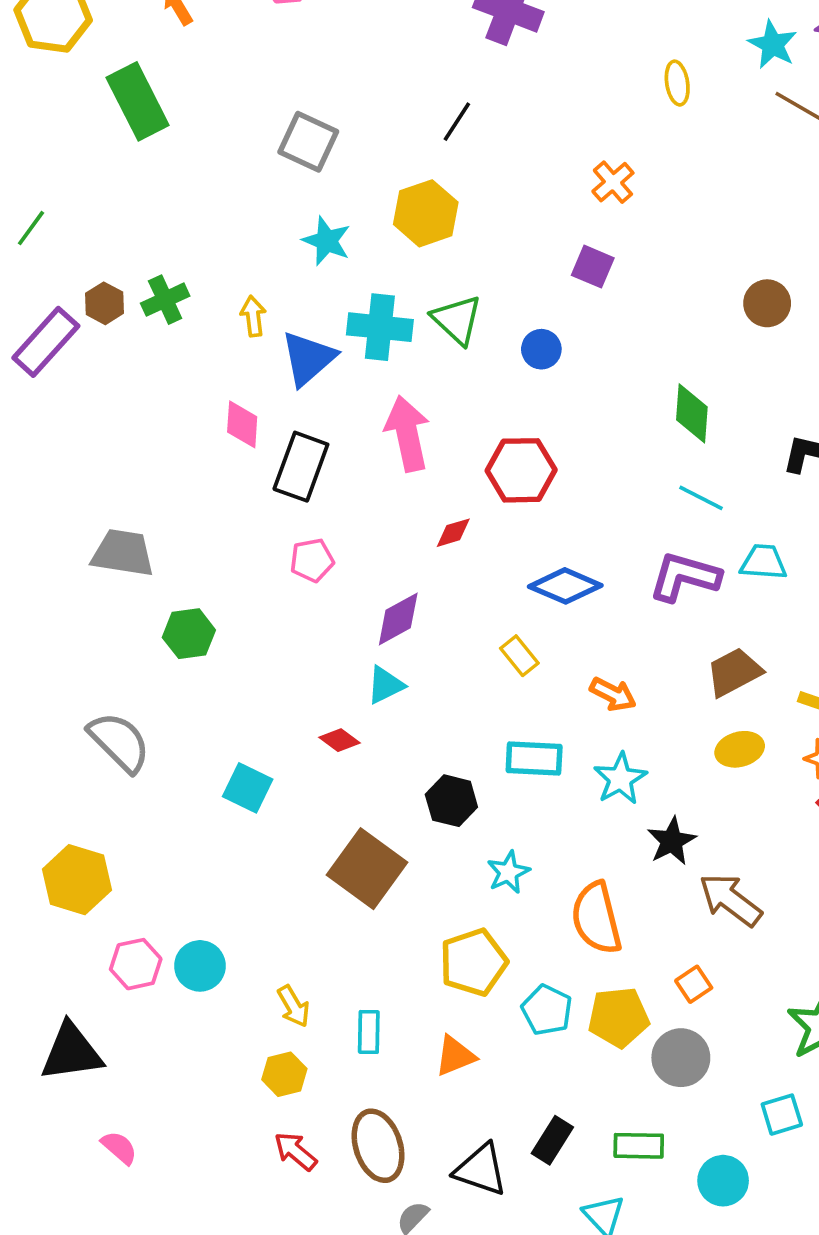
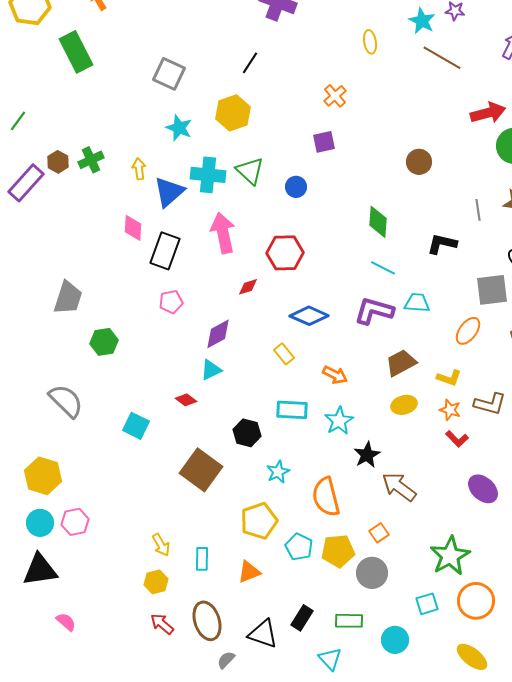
purple square: (593, 267) -> (324, 142), turned -35
gray trapezoid: (123, 553) -> (68, 298), turned 99
cyan circle: (200, 966) -> (40, 523), moved

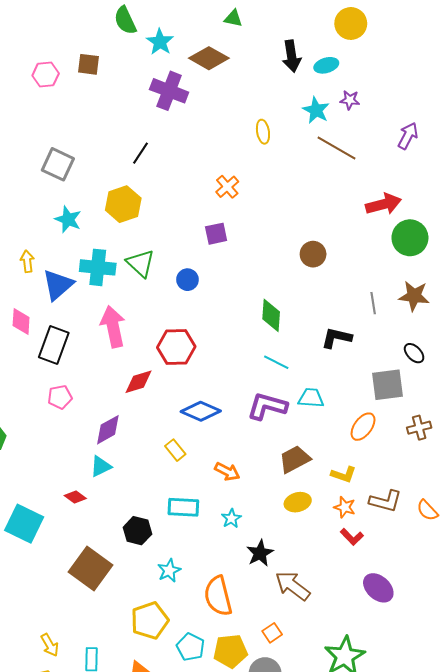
red diamond: (248, 287) -> (138, 382), size x1.4
cyan star: (339, 421) -> (231, 518), size x0.7
cyan square: (136, 426) -> (24, 524), size x1.4

